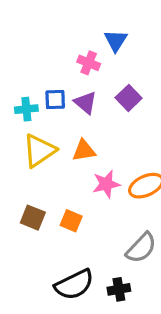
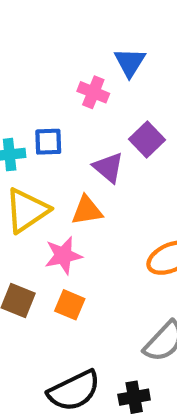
purple triangle: (85, 103) -> (108, 167), moved
pink star: (106, 184) -> (63, 255), moved

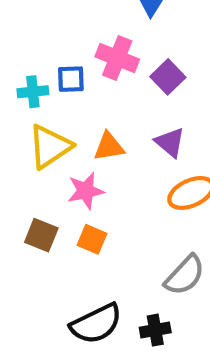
pink cross: (93, 92) -> (117, 58), moved, size x1.4
purple triangle: (108, 167) -> (170, 142), moved

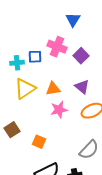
pink star: (86, 191) -> (59, 110), moved
brown square: (41, 235) -> (12, 130), moved, turned 35
orange square: (92, 239) -> (39, 142), moved

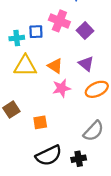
yellow triangle: (25, 89) -> (25, 66), turned 35
orange triangle: (53, 89) -> (55, 66), turned 42
orange square: (39, 142) -> (40, 122), turned -32

